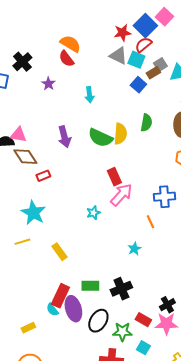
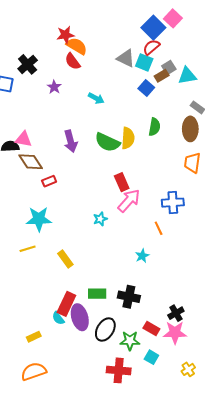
red star: (122, 33) -> (65, 35), moved
cyan arrow: (89, 95) -> (96, 98), turned -56
cyan star: (33, 213) -> (39, 219), turned -30
black cross: (121, 289) -> (129, 297), turned 35

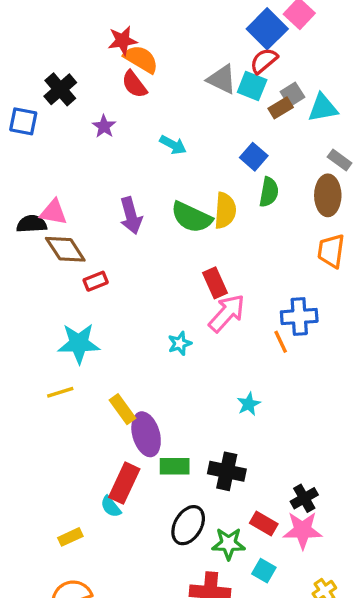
blue square: (146, 88) -> (254, 157), moved
orange line: (159, 228) -> (281, 342), moved
purple ellipse: (80, 317) -> (146, 434), moved

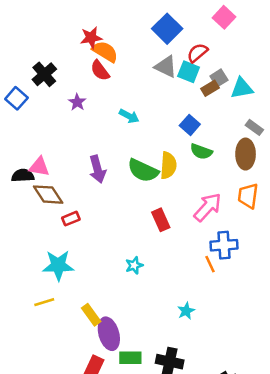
blue square: (267, 29) -> (167, 29), moved
blue square: (23, 121) -> (16, 98), turned 30
green semicircle: (269, 192) -> (201, 151), turned 100
pink arrow: (227, 313) -> (208, 207), moved

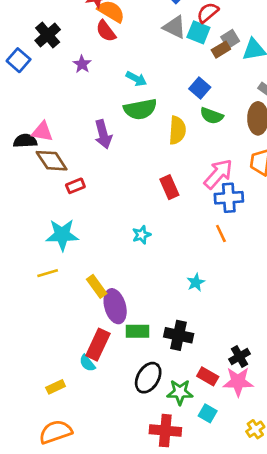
green semicircle: (143, 170) -> (140, 109), moved, turned -36
blue cross: (224, 245) -> (229, 198), moved

